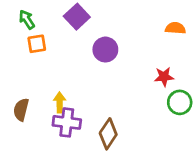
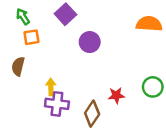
orange semicircle: (175, 28) -> (149, 24), size x1.5
red star: (164, 77) -> (116, 95), moved
brown semicircle: (21, 110) -> (18, 66), moved

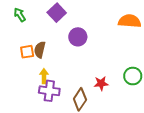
orange square: (31, 37) -> (27, 52), moved
brown semicircle: (18, 66) -> (40, 50), moved

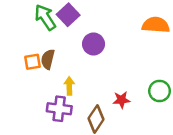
green arrow: (20, 15) -> (45, 17), moved, size x1.5
yellow arrow: (44, 76) -> (69, 86), moved

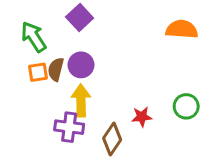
green arrow: (45, 17) -> (34, 37), moved
purple circle: (93, 44) -> (81, 65), moved
yellow arrow: (69, 86) -> (81, 100), size x1.5

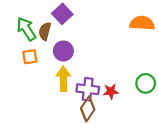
brown semicircle: (56, 69) -> (45, 31), moved
purple cross: (69, 127) -> (88, 89), moved

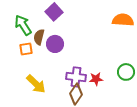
brown semicircle: (45, 31) -> (39, 37), moved
yellow arrow: (63, 79) -> (36, 84), moved, turned 135

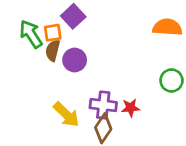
orange square: (26, 49) -> (53, 33), moved
green circle: (126, 72) -> (171, 80), moved
yellow arrow: (36, 84) -> (66, 115), moved

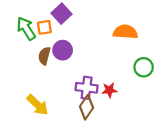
orange semicircle: (167, 27) -> (125, 32), moved
brown semicircle: (53, 50) -> (44, 56), moved
yellow arrow: (66, 115) -> (38, 105), moved

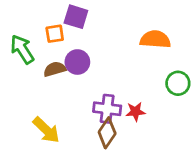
purple square: (61, 14) -> (76, 17), turned -30
green arrow: (26, 28) -> (22, 49), moved
brown semicircle: (44, 56) -> (55, 69), turned 60

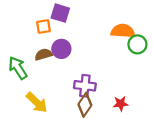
green arrow: (22, 49) -> (18, 68), moved
green circle: (178, 83) -> (137, 44), moved
red star: (135, 112) -> (121, 104), moved

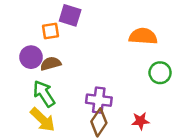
green circle: (137, 44) -> (160, 73), moved
purple circle: (61, 49) -> (31, 57), moved
green arrow: (18, 68) -> (44, 94), moved

